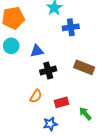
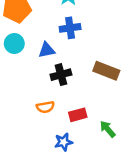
blue cross: (71, 27) -> (70, 28), moved
orange semicircle: (36, 96) -> (45, 107), turned 48

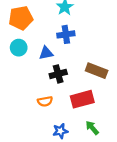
red rectangle: (78, 115) -> (82, 99), moved, size x1.5
green arrow: (108, 129) -> (92, 128), moved

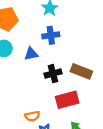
black cross: (58, 74) -> (53, 74), moved
orange semicircle: (45, 101) -> (32, 116), moved

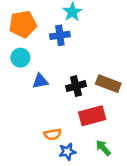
blue cross: (51, 35) -> (60, 35), moved
blue triangle: (31, 54) -> (40, 81), moved

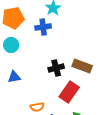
blue triangle: (40, 81) -> (14, 77), moved
red rectangle: (92, 116) -> (69, 92), turned -40

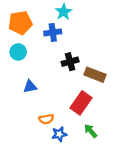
black cross: (56, 68) -> (70, 62), moved
blue triangle: (14, 77) -> (30, 87), moved

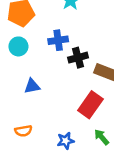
blue cross: (53, 32) -> (58, 40), moved
orange semicircle: (46, 119) -> (23, 131), moved

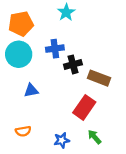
cyan circle: (18, 46) -> (19, 54), size x1.5

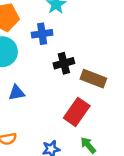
blue cross: (55, 49) -> (42, 34), moved

